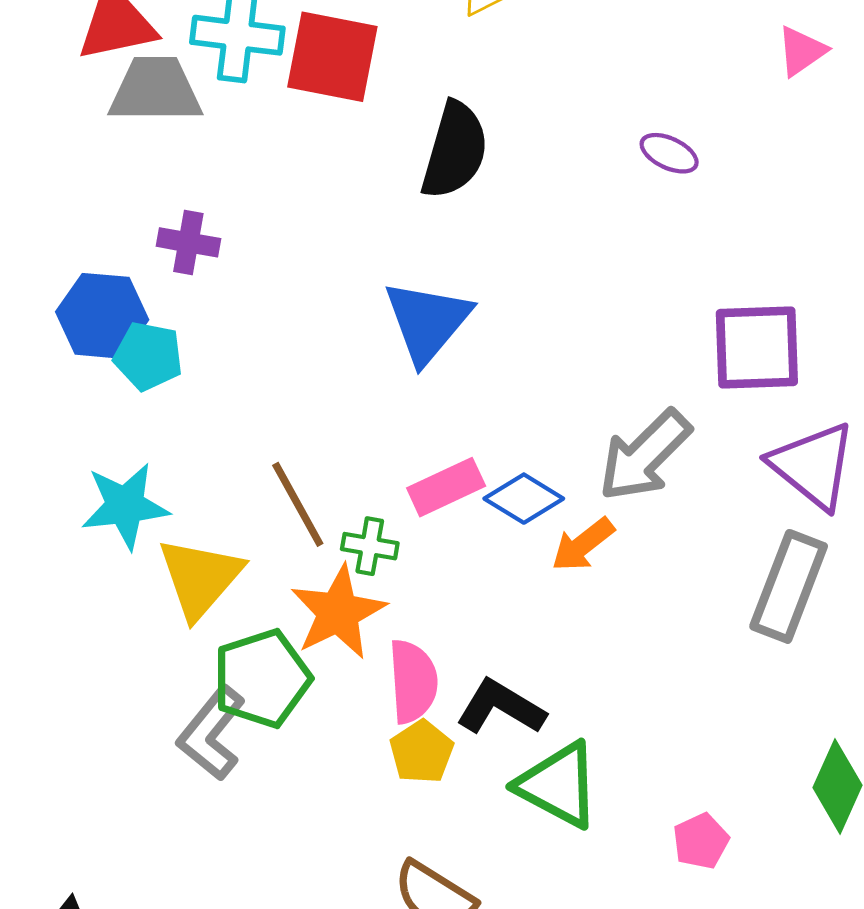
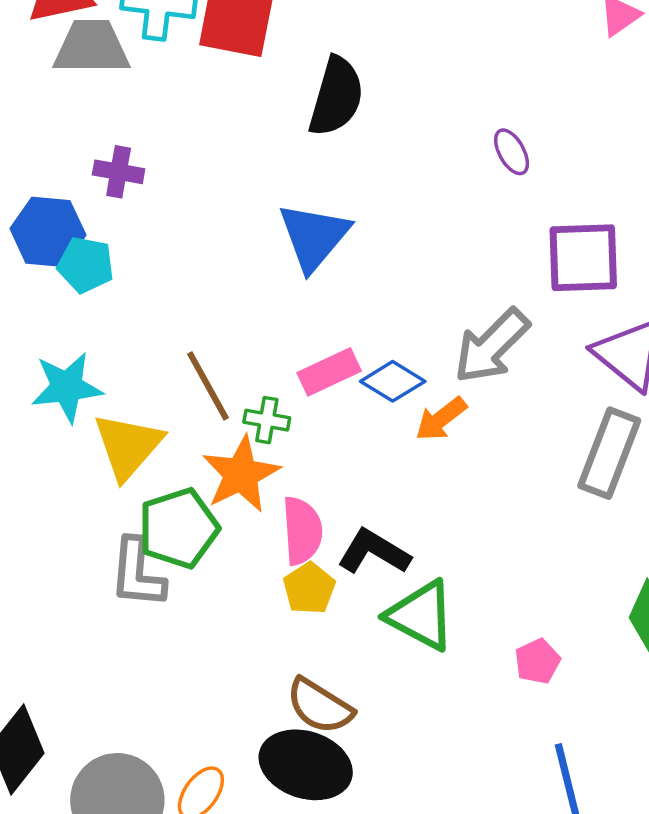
purple ellipse: (669, 153) -> (512, 152), moved, turned 36
gray L-shape: (211, 733) -> (137, 573), turned -34

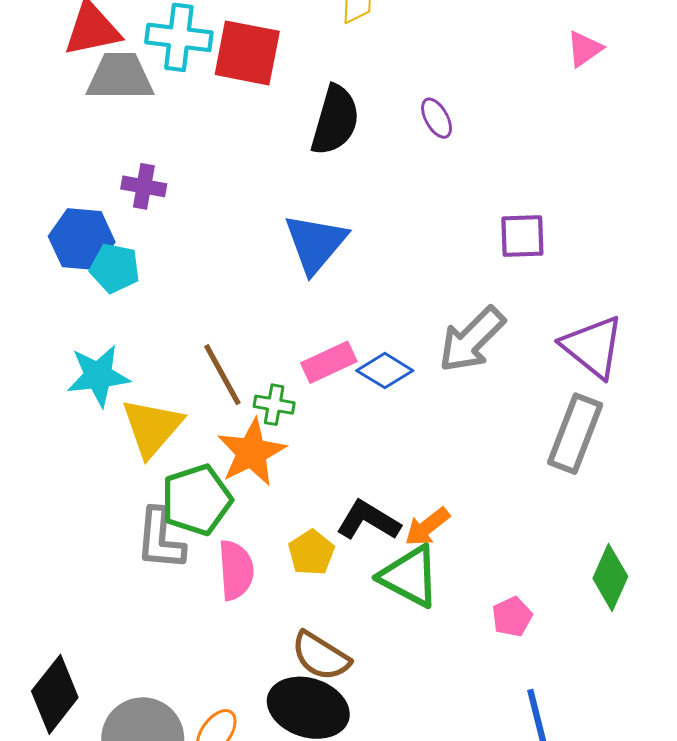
purple ellipse: (512, 152) -> (437, 118), moved
purple square: (583, 258) -> (522, 236), moved, size x0.7
orange arrow: (441, 419) -> (427, 527), moved
pink semicircle: (302, 531) -> (236, 570), moved

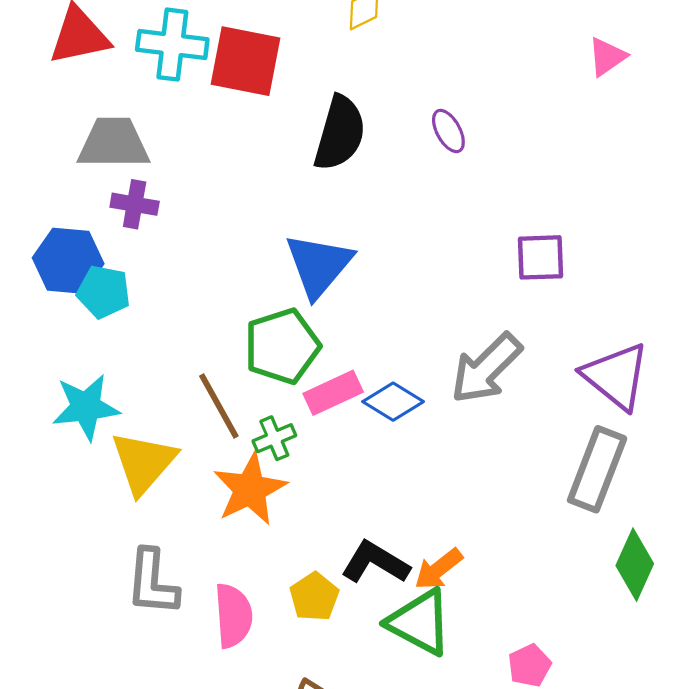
gray trapezoid: (120, 77) -> (114, 143), moved
green cross: (274, 405) -> (274, 438), turned -33
green pentagon: (197, 500) -> (282, 346), moved
green diamond: (610, 577) -> (635, 565), moved

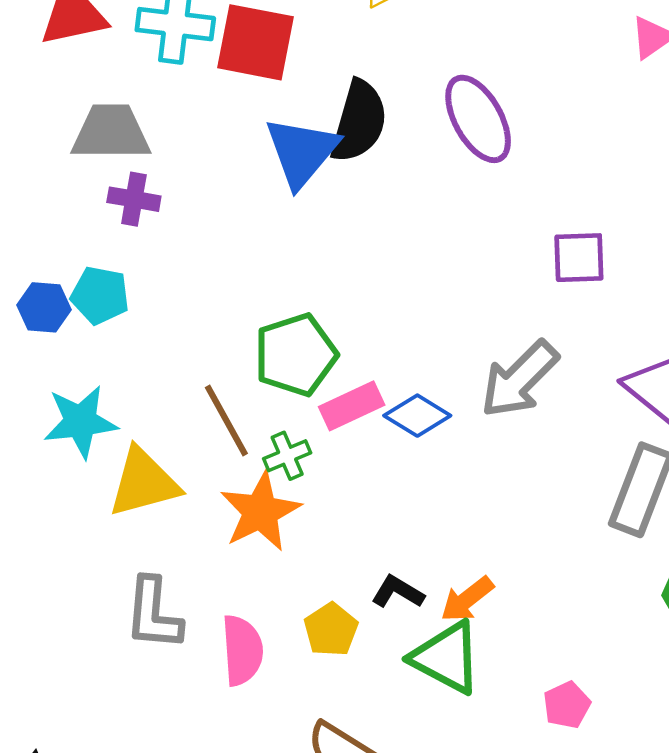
purple ellipse: (448, 131) -> (478, 119), size x1.8
blue hexagon: (68, 261) -> (44, 307), moved, size x0.7
blue triangle: (319, 265) -> (302, 152), moved
yellow triangle: (143, 463) -> (144, 482), turned 34
black L-shape: (375, 562) -> (398, 592), size x0.7

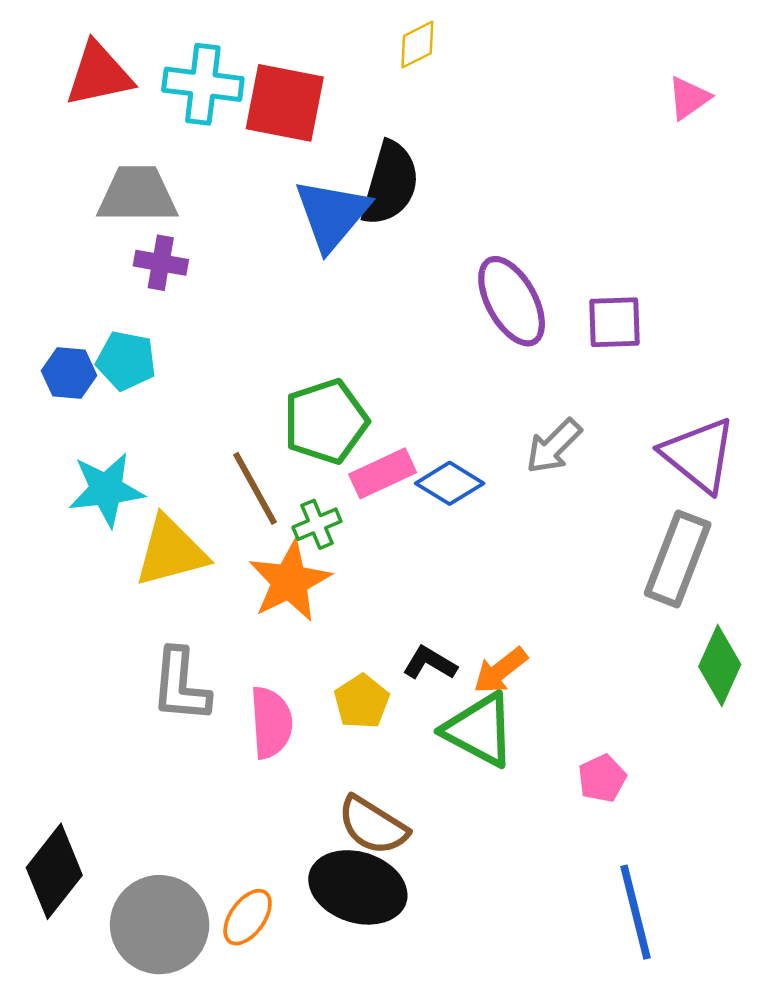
purple ellipse: (478, 119) -> (512, 301), moved
gray arrow: (519, 379) -> (554, 446), size x0.7

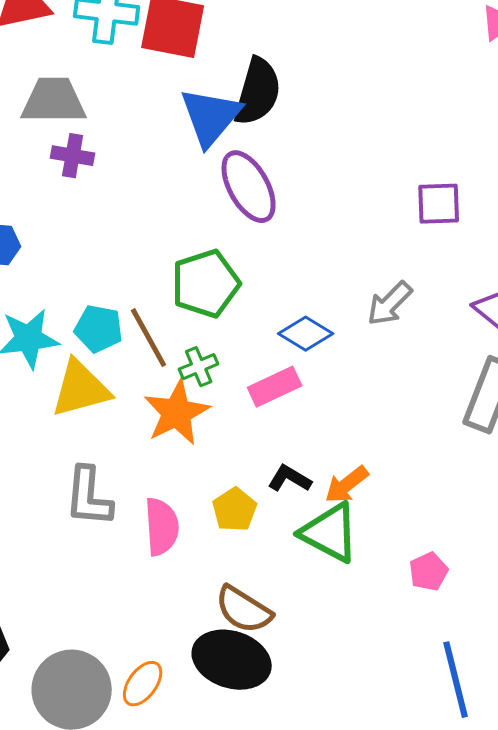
purple ellipse: (512, 301) -> (249, 187), moved
cyan pentagon: (126, 361) -> (99, 329), moved
pink rectangle: (383, 473) -> (275, 387), moved

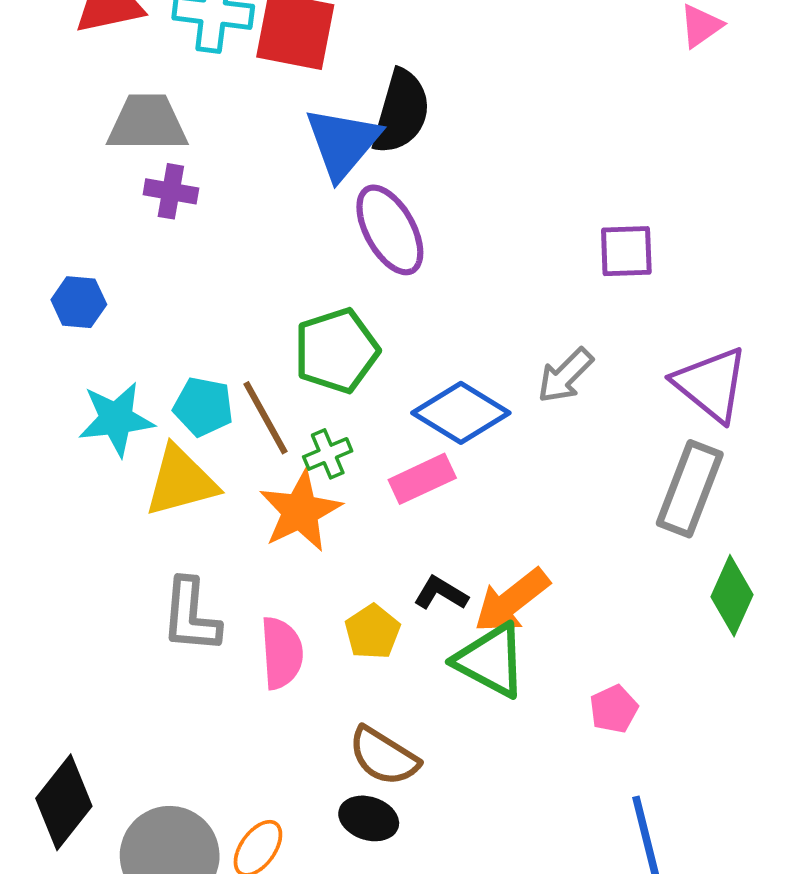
blue diamond: (306, 334) -> (461, 413), size x1.4
orange arrow: (347, 485) -> (512, 601), size x1.4
black ellipse: (232, 660) -> (369, 818), size x0.6

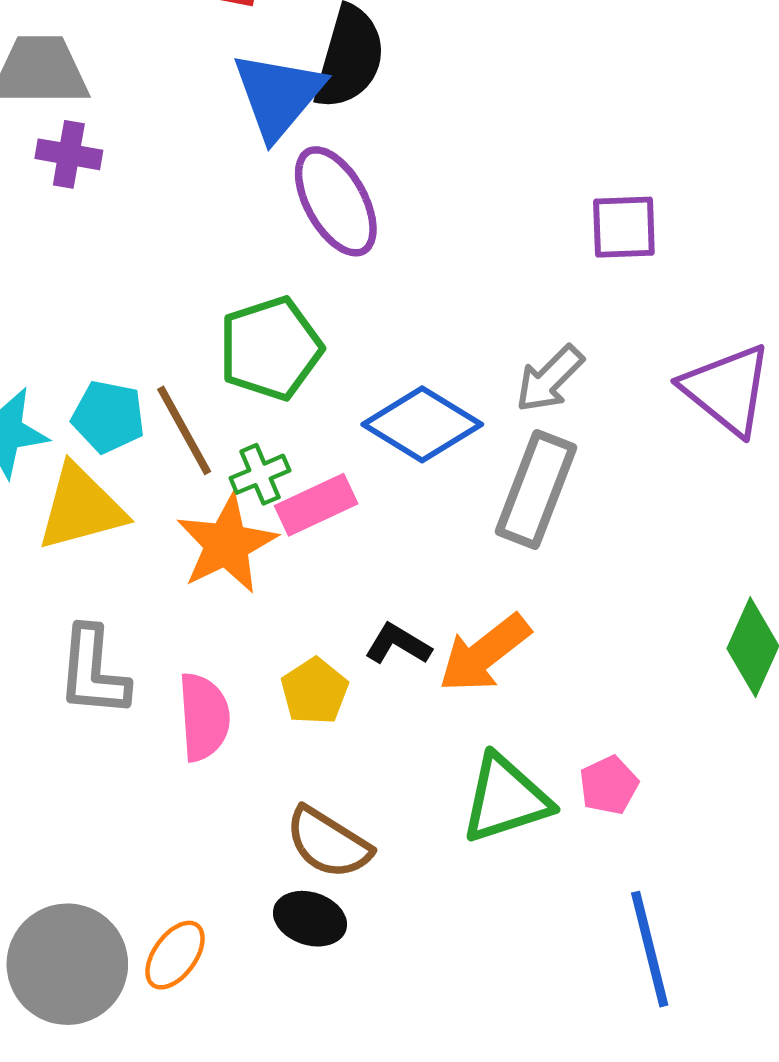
pink rectangle: (422, 479) -> (316, 505), moved
gray rectangle: (690, 489) -> (536, 490), moved
green triangle: (491, 660) -> (506, 799), moved, turned -46

